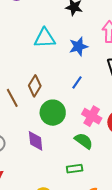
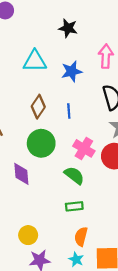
blue line: (77, 82) -> (69, 111), turned -40
brown diamond: (35, 86) -> (38, 107), moved
green rectangle: (75, 169) -> (74, 206), moved

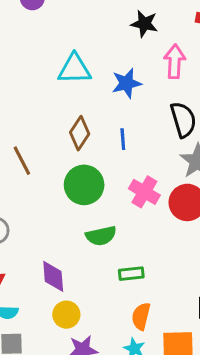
black star: (68, 28) -> (144, 24), moved
purple diamond: (21, 174) -> (53, 276), moved
green semicircle: (74, 175) -> (101, 236), moved, turned 130

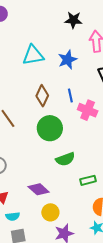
pink cross: (144, 192) -> (88, 110), moved
purple diamond: (53, 276) -> (39, 189), turned -35

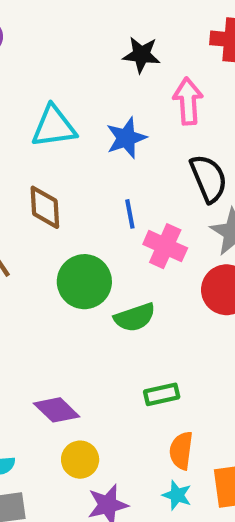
brown diamond: (42, 96) -> (45, 207), moved, turned -30
green semicircle: (65, 159) -> (135, 317), moved

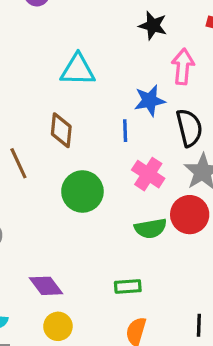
blue star: (126, 138) -> (150, 101), moved
blue line: (130, 214) -> (125, 131), moved
green semicircle: (135, 317) -> (151, 228), moved

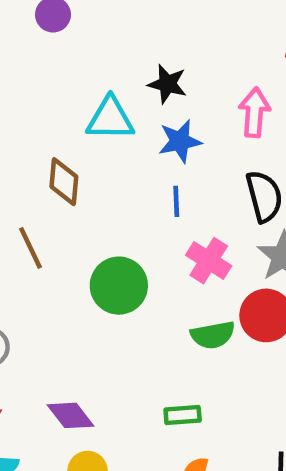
black star: (153, 26) -> (167, 84), moved
blue star: (150, 101) -> (180, 141), moved
brown diamond: (61, 130) -> (64, 182), moved

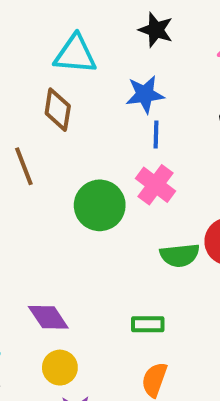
cyan triangle: (110, 119) -> (75, 54), moved
blue star: (180, 141) -> (145, 94), moved
pink cross: (209, 261) -> (156, 185), moved

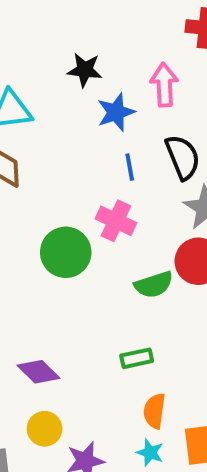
blue star: (145, 94) -> (116, 112), moved
blue line: (156, 135) -> (130, 167), moved
yellow circle: (60, 368) -> (45, 429), moved

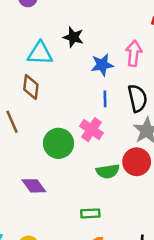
black star: (85, 70) -> (73, 37), moved
purple diamond: (39, 372) -> (34, 186), moved

